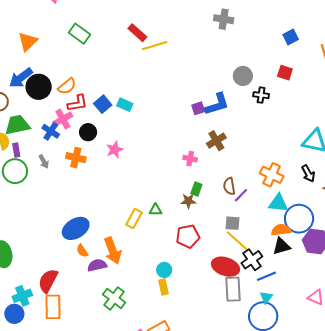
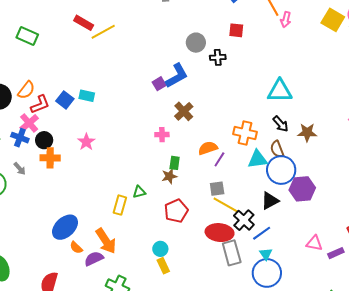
black circle: (88, 132) -> (44, 140), moved
brown semicircle: (229, 186) -> (277, 149), moved
orange semicircle: (281, 230) -> (208, 148), moved

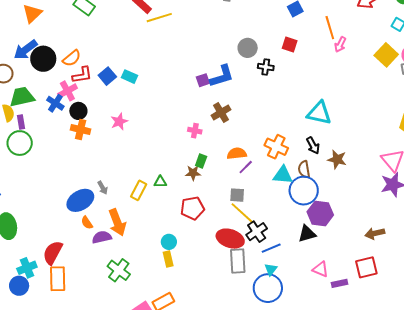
gray arrow: (20, 169) -> (103, 188), moved
black triangle: (270, 201) -> (307, 234), moved

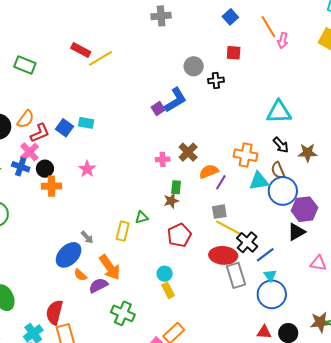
brown cross: (221, 112) -> (188, 152), moved

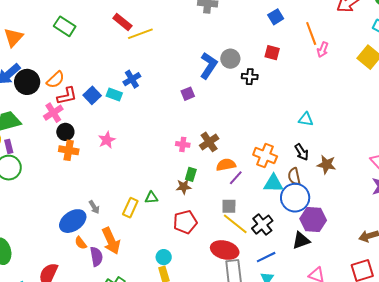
blue L-shape: (175, 100) -> (209, 66), moved, turned -36
cyan triangle: (279, 112) -> (306, 119), size x0.6
blue cross: (21, 167) -> (132, 79), moved, turned 30
black cross: (247, 242) -> (262, 225), moved
purple semicircle: (98, 285) -> (96, 257), turned 96

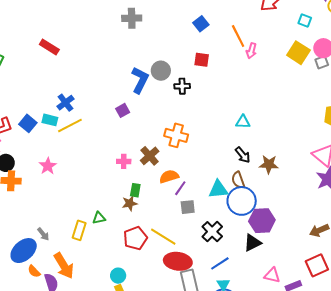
yellow line: (140, 34) -> (70, 126), moved
orange cross: (265, 155) -> (176, 135), moved
gray square: (229, 206) -> (188, 207), moved
yellow line: (235, 224) -> (163, 237), moved

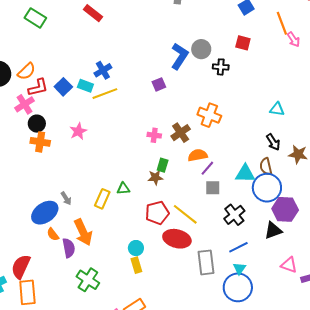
pink arrow: (251, 51) -> (293, 39), turned -56
red ellipse: (178, 261) -> (177, 239), moved

